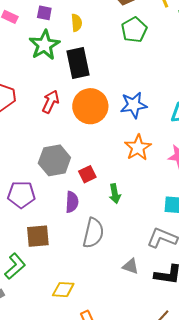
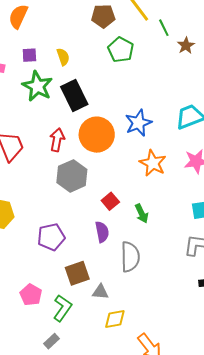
gray hexagon: (54, 160) -> (72, 176), moved
gray triangle: (131, 266) -> (100, 292), moved

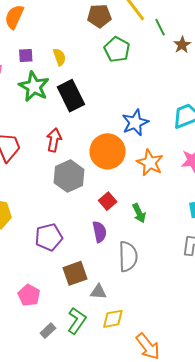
orange circle: (97, 135) -> (108, 151), moved
green L-shape: (62, 308) -> (77, 321), moved
gray rectangle: (51, 341) -> (48, 331), moved

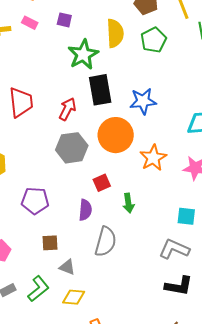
yellow semicircle: (59, 57) -> (115, 33), moved, size x1.6
green star: (34, 87) -> (83, 55), moved
black rectangle: (71, 96) -> (100, 90), moved
blue star: (135, 123) -> (143, 101), moved
brown square: (75, 273) -> (50, 243), size x0.7

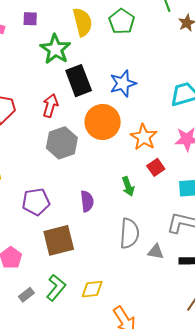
red square: (102, 183) -> (156, 167), moved
gray semicircle: (106, 242) -> (129, 233), moved
brown square: (50, 243) -> (59, 240), size x1.8
gray triangle: (67, 267) -> (156, 252), moved

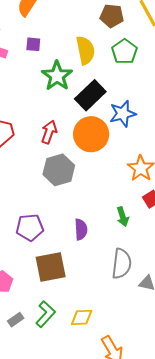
black rectangle: (79, 81) -> (90, 95), moved, turned 64
orange circle: (103, 122) -> (91, 134), moved

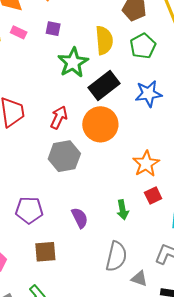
blue star: (123, 114) -> (148, 94), moved
purple semicircle: (81, 229) -> (80, 218), turned -30
brown square: (51, 267) -> (45, 252), size x0.7

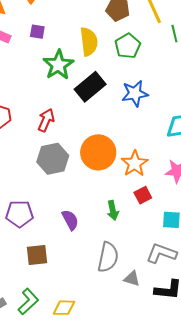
orange circle: (100, 124) -> (98, 152), moved

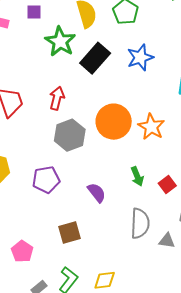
red square: (143, 195) -> (167, 184), moved
purple pentagon: (19, 214) -> (46, 180), moved

